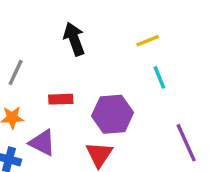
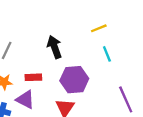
black arrow: (74, 39) -> (54, 47), moved
red rectangle: (61, 99) -> (33, 77), moved

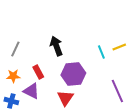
yellow line: (99, 28) -> (119, 47), moved
red rectangle: (33, 77) -> (38, 72), turned 64

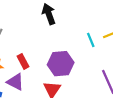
black arrow: (56, 46) -> (49, 14), moved

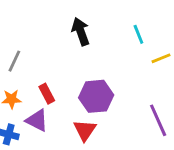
cyan line: (91, 40) -> (138, 34), moved

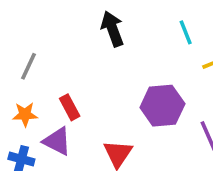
purple hexagon: (96, 96) -> (162, 106), moved

